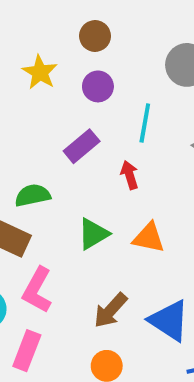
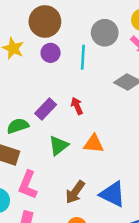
brown circle: (95, 36) -> (45, 21), size x1.6
cyan line: (145, 123) -> (83, 57), moved
purple rectangle: (82, 146) -> (46, 109), moved

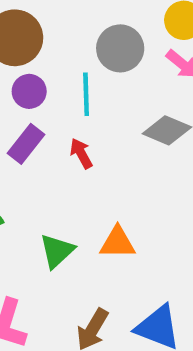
red arrow: (77, 106) -> (81, 153), moved
purple rectangle: (46, 109) -> (26, 144), moved

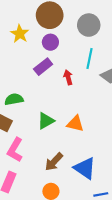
gray circle: (120, 48) -> (89, 25), moved
cyan line: (86, 94) -> (90, 58), moved

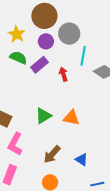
gray circle: (89, 25) -> (69, 34), moved
green semicircle: (14, 99) -> (18, 58), moved, turned 36
blue triangle: (85, 168) -> (82, 160), size x0.6

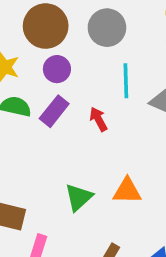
gray circle: (69, 34) -> (107, 28), moved

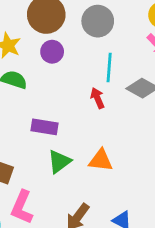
purple rectangle: (54, 111) -> (44, 127), moved, turned 55
red arrow: (98, 119) -> (97, 98), moved

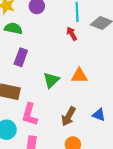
purple rectangle: (44, 127) -> (21, 57), moved, turned -72

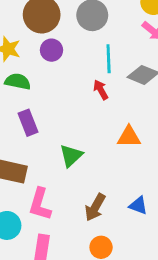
purple rectangle: (21, 57) -> (28, 123), turned -42
orange triangle: (79, 76) -> (129, 137), moved

